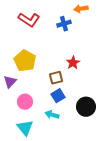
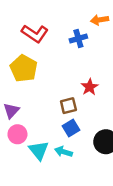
yellow pentagon: (25, 61) -> (24, 68), moved
pink circle: (25, 102) -> (17, 134), moved
cyan triangle: (25, 128) -> (39, 150), moved

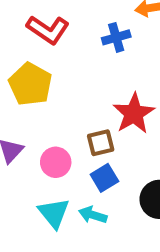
red star: (90, 87) -> (134, 113), size x1.5
pink circle: (17, 134) -> (56, 162), moved

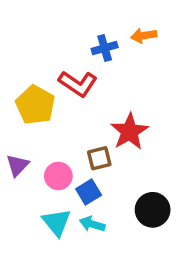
red L-shape: (48, 30) -> (78, 84), moved
blue cross: (116, 37) -> (105, 48), moved
blue square: (104, 178) -> (89, 192), moved

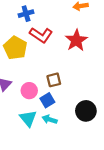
blue cross: (105, 48) -> (26, 14), moved
red star: (129, 132) -> (76, 40), moved

